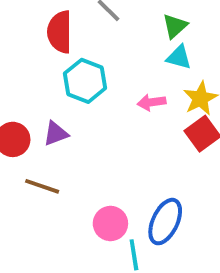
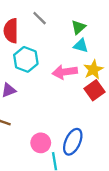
pink arrow: (151, 102) -> (65, 72), size x1.5

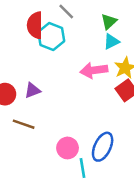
cyan triangle: (81, 46) -> (111, 42), turned -42
cyan hexagon: (26, 59) -> (51, 37), moved

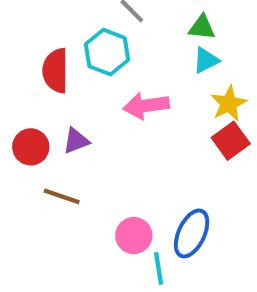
green triangle: (109, 21) -> (202, 27), turned 48
red semicircle: (35, 25) -> (55, 71), moved
pink arrow: (94, 70) -> (146, 106), moved

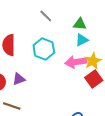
cyan hexagon: (107, 52) -> (44, 49), moved
pink arrow: (146, 106) -> (76, 62), moved

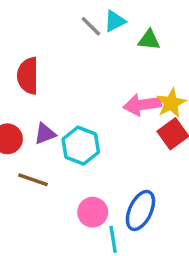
cyan triangle: (82, 40) -> (115, 21), moved
cyan hexagon: (44, 49) -> (81, 146), moved

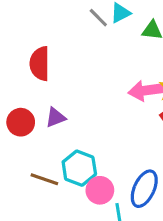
cyan hexagon: (81, 146) -> (79, 168), moved
brown line: (33, 180) -> (44, 179), moved

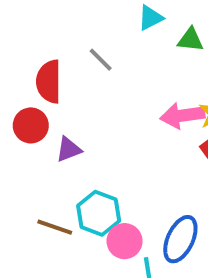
gray line: (98, 18) -> (101, 60), moved
red circle: (21, 122) -> (31, 125), moved

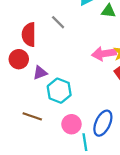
cyan hexagon: (99, 213) -> (59, 91), moved

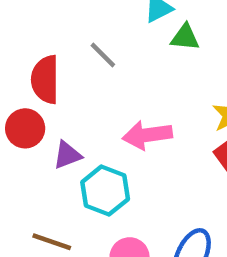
green triangle: (108, 11) -> (185, 37), moved
pink arrow: (104, 54) -> (147, 135), moved

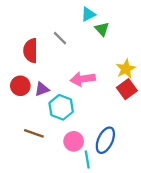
green triangle: (185, 37) -> (102, 29), turned 42
red circle: (25, 128) -> (20, 86), moved

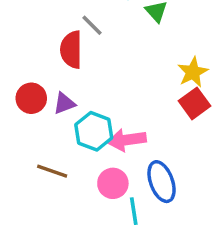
red semicircle: (31, 51) -> (71, 50), moved
pink arrow: (83, 79) -> (127, 140), moved
blue ellipse: (105, 140) -> (162, 182), turned -45

